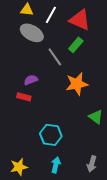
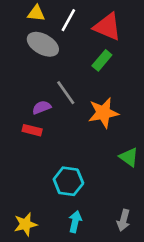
gray line: (55, 57) -> (66, 93), moved

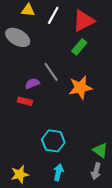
red triangle: (107, 27) -> (84, 21), turned -50
gray ellipse: (43, 44) -> (18, 37), moved
green triangle: (129, 157) -> (100, 150), moved

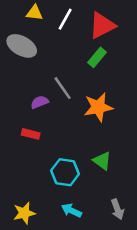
red rectangle: (25, 101) -> (31, 134), moved
green triangle: (100, 150) -> (102, 161), moved
gray arrow: (96, 171) -> (117, 209), turned -35
cyan arrow: (58, 172) -> (71, 211), turned -77

